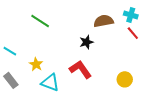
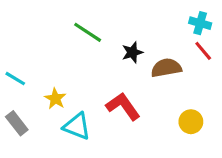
green line: (40, 21) -> (88, 32), moved
brown semicircle: (104, 21) -> (166, 68), moved
black star: (86, 42) -> (132, 52), moved

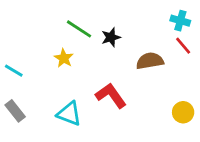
black star: (132, 52) -> (111, 37), moved
yellow star: (55, 99) -> (64, 58), moved
yellow circle: (191, 122) -> (183, 112), moved

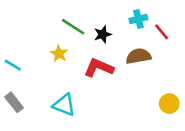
cyan cross: (180, 21) -> (138, 19), moved, turned -30
red line: (183, 46) -> (162, 32), moved
red L-shape: (111, 96) -> (99, 68), moved, turned -32

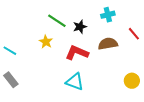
red line: (162, 32) -> (134, 34), moved
cyan triangle: (64, 105) -> (75, 82), moved

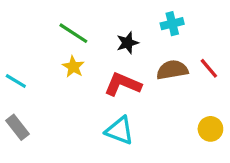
green line: (57, 21) -> (73, 33), moved
red line: (134, 34) -> (209, 68), moved

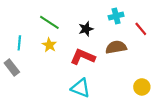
red line: (209, 68) -> (141, 29), moved
cyan line: (16, 81) -> (19, 43), moved, turned 64
gray rectangle: (17, 127) -> (12, 68), moved

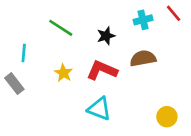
red line: (141, 29) -> (174, 13), moved
yellow star: (49, 45) -> (63, 73), moved
yellow circle: (142, 87) -> (167, 117), moved

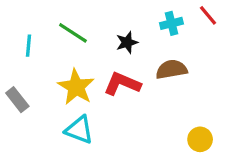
cyan line: (24, 53) -> (28, 46), moved
yellow star: (63, 73) -> (76, 87), size x1.6
cyan triangle: (99, 109) -> (79, 130), moved

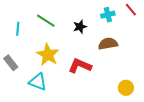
red L-shape: (122, 84) -> (80, 66), moved
cyan triangle: (79, 130) -> (38, 82), moved

